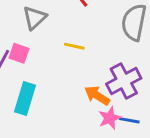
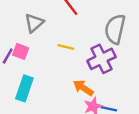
purple cross: (124, 81) -> (102, 59), moved

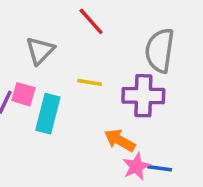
purple cross: (102, 59) -> (143, 96), turned 32
cyan rectangle: (24, 88) -> (48, 114), moved

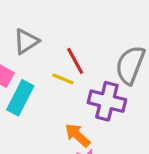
red line: (91, 21) -> (75, 61), moved

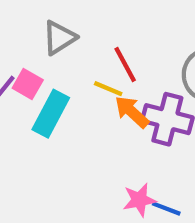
orange arrow: (77, 135) -> (132, 112), moved

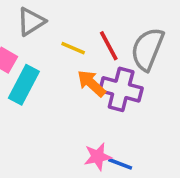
red line: (125, 64) -> (109, 46), moved
yellow line: (108, 89) -> (73, 48), moved

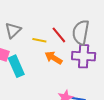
cyan rectangle: (24, 85) -> (16, 66), turned -40
purple cross: (121, 89) -> (84, 56), moved

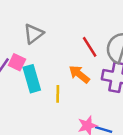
yellow line: (39, 40) -> (58, 94), moved, turned 72

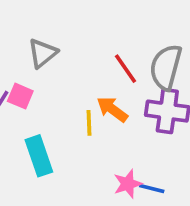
cyan rectangle: (32, 79) -> (39, 156), moved
yellow line: (58, 94) -> (89, 123), moved

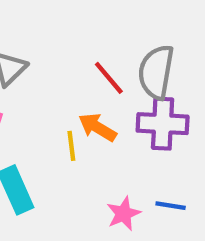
blue line: (152, 188) -> (171, 206), moved

